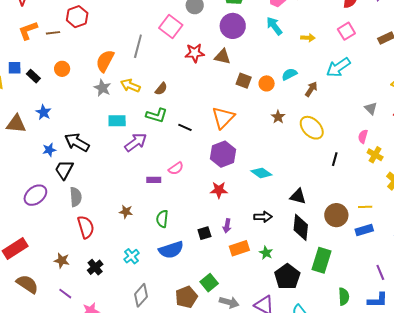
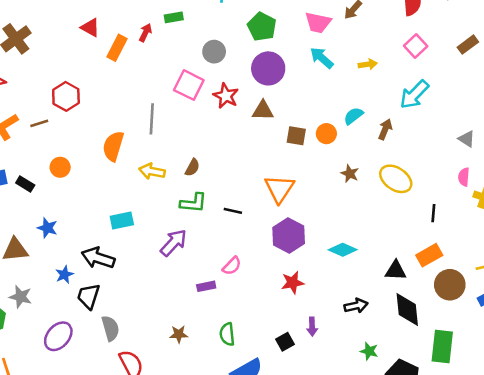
red star: (195, 53) -> (226, 96), moved, turned -30
gray star: (102, 88) -> (20, 297), moved
cyan rectangle: (117, 121) -> (122, 221), moved
orange rectangle: (239, 248) -> (429, 255), moved

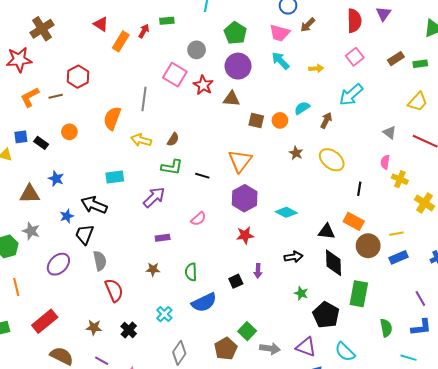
orange rectangle: (429, 255) -> (354, 221), turned 54
purple rectangle: (206, 286) -> (163, 238), moved

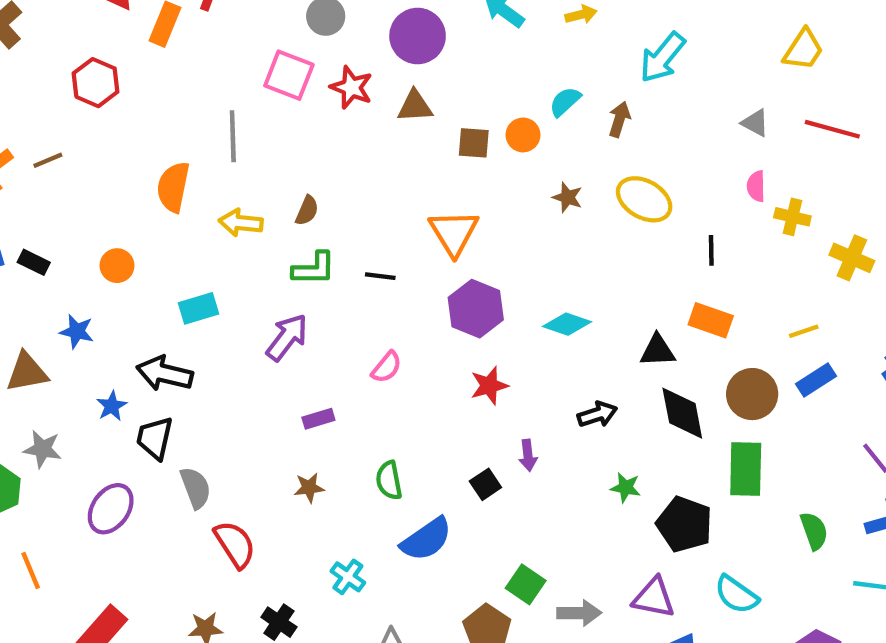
red hexagon: (78, 77) -> (96, 83), moved
orange circle: (69, 132) -> (117, 266), moved
brown circle: (368, 246) -> (752, 394), moved

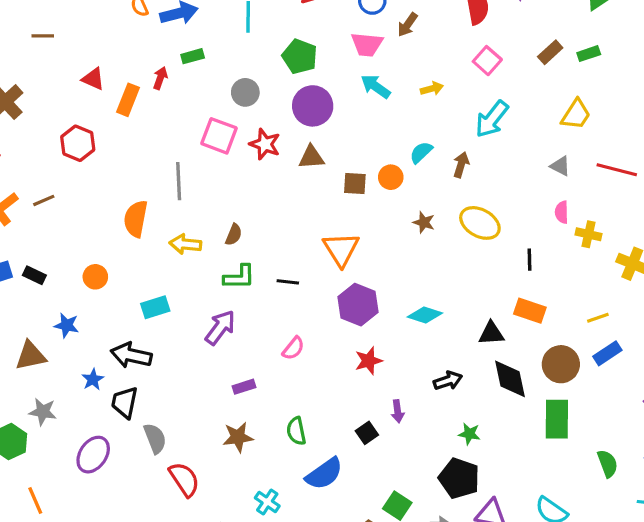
yellow trapezoid: (803, 50) -> (576, 114), moved
brown star: (309, 488) -> (238, 437), size x1.4
black pentagon: (684, 524) -> (459, 478), moved

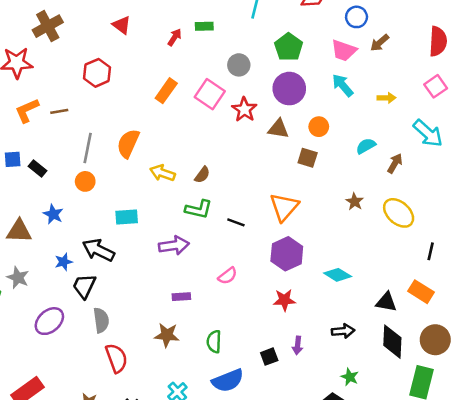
orange rectangle: (128, 100) -> (166, 91), moved
cyan arrow: (492, 119) -> (428, 133), turned -100
orange circle: (391, 177) -> (319, 127), moved
gray line: (179, 181) -> (88, 148), moved
purple arrow: (220, 327) -> (174, 245), turned 32

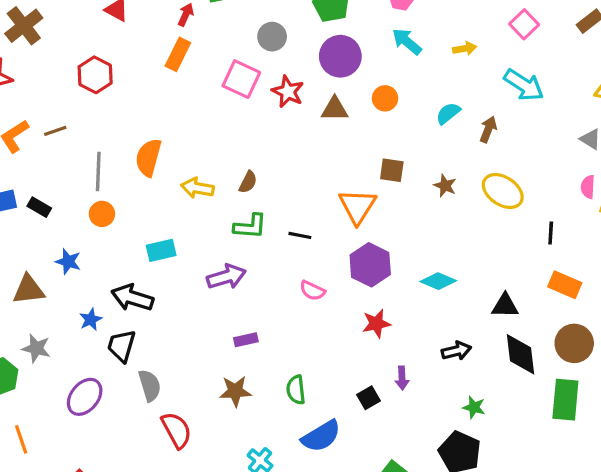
orange rectangle: (166, 91) -> (178, 54), moved
brown square: (308, 158) -> (392, 170), moved
pink semicircle: (228, 276) -> (312, 291), moved, turned 72
orange rectangle: (421, 292) -> (565, 285), moved

